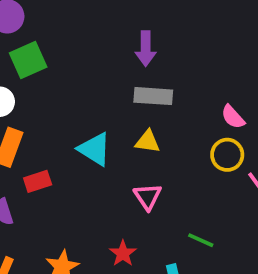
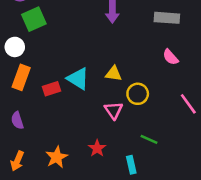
gray rectangle: (153, 96) -> (167, 18), moved
yellow circle: (227, 155) -> (138, 94), moved
red rectangle: (38, 181) -> (52, 89), moved

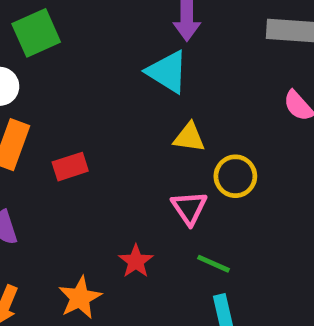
cyan triangle: (78, 79) -> (167, 72), moved
green line: (149, 139) -> (214, 264), moved
red star: (97, 148) -> (136, 261), moved

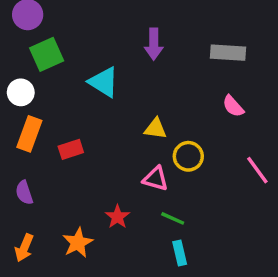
cyan triangle: (167, 72) -> (104, 82), moved
pink triangle: (189, 208) -> (155, 179), turned -40

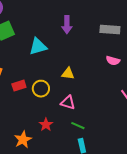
cyan triangle: (104, 82) -> (38, 47), turned -48
pink semicircle: (233, 106) -> (113, 61), turned -32
yellow circle: (188, 156) -> (41, 89), moved

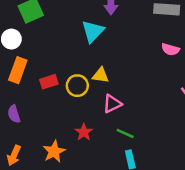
cyan triangle: (38, 47) -> (93, 31), moved, turned -30
yellow triangle: (68, 74) -> (101, 75), moved
pink triangle: (68, 103) -> (112, 104), turned -42

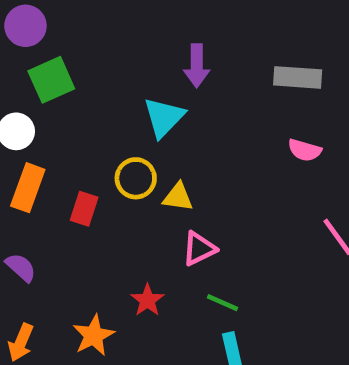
red rectangle: (49, 82) -> (84, 209), turned -54
yellow circle: (77, 86) -> (136, 178), moved
purple semicircle: (14, 114) -> (21, 267), turned 150

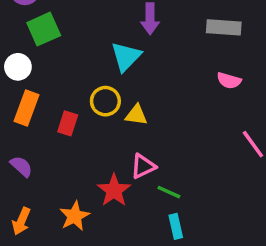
pink triangle: (199, 249) -> (143, 166), moved
red star: (147, 300) -> (114, 190), size x1.4

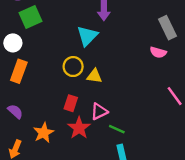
gray rectangle: (224, 27) -> (168, 28), moved, turned 60
red rectangle: (68, 123) -> (71, 103), moved
orange star: (75, 216) -> (44, 133), moved

